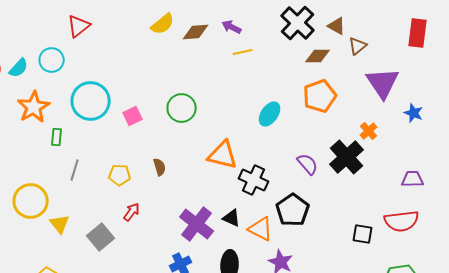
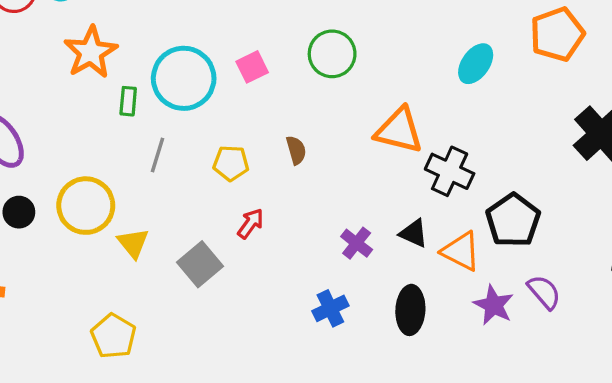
cyan circle: (91, 101) -> (184, 78), moved
purple semicircle: (308, 164) -> (544, 292), moved
purple cross: (197, 224) -> (357, 243), size x0.6

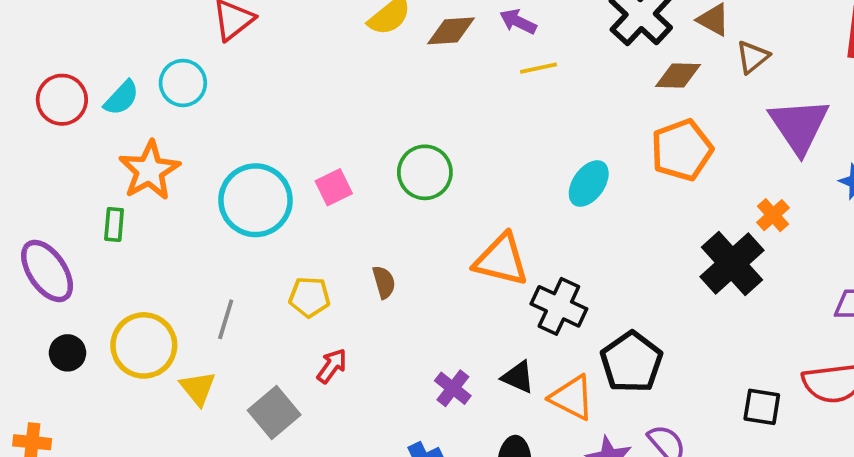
green rectangle: (128, 101) -> (114, 224), moved
gray line: (158, 155) -> (226, 319), moved

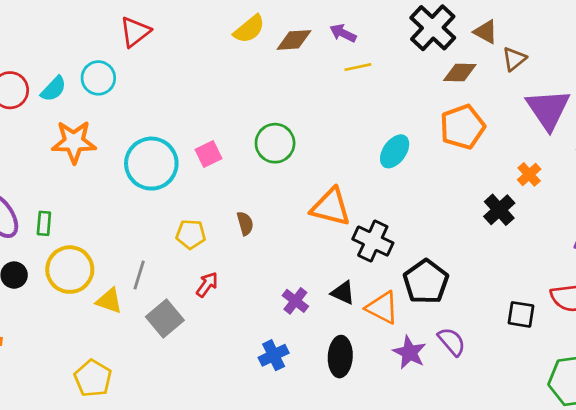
orange star: (149, 170) -> (74, 142), turned 30
green rectangle: (114, 224) -> (44, 223), moved
black cross: (732, 264) -> (499, 210), size x0.7
gray line: (226, 319) -> (139, 275), moved
yellow triangle: (198, 388) -> (109, 301), turned -32

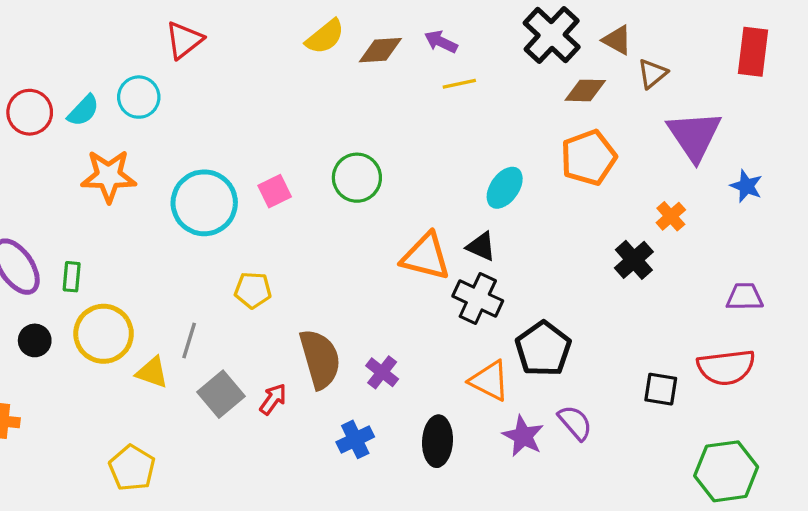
brown semicircle: (245, 223) -> (320, 359), moved, size x2.0
red arrow: (207, 285) -> (273, 399), moved
black triangle: (343, 293) -> (481, 246), moved

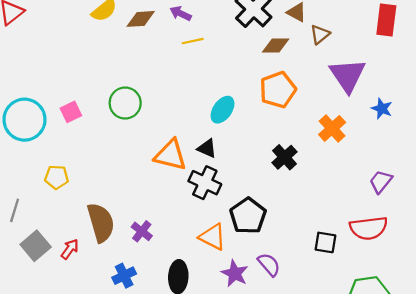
orange cross: (671, 216) -> (332, 128), size x1.4
black cross: (634, 260) -> (284, 157), moved
purple trapezoid: (745, 297) -> (381, 182), turned -50

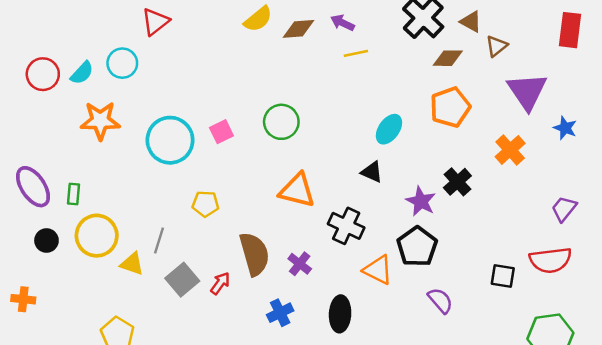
orange triangle: (171, 155) -> (297, 190), moved
black cross: (205, 183) -> (346, 226), moved
purple star: (235, 273) -> (421, 201), moved

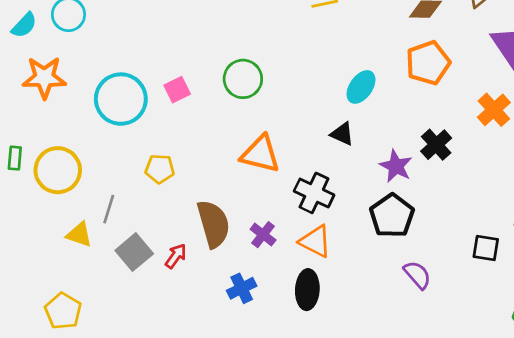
yellow circle: (97, 236) -> (58, 170), moved
orange triangle: (378, 270) -> (315, 241), moved

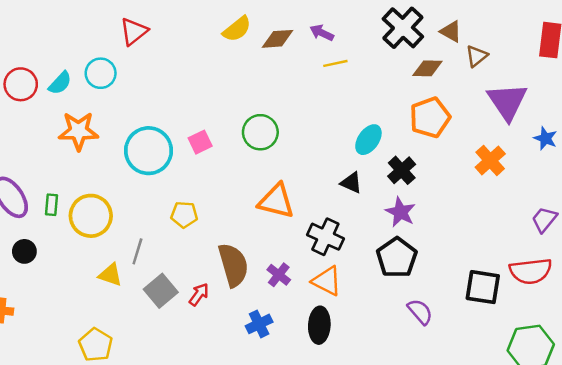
black cross: (436, 145) -> (402, 170), moved
black square: (486, 248) -> (483, 287), size x1.4

